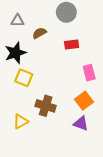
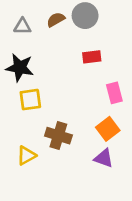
brown semicircle: (39, 33) -> (56, 20), moved
black star: (15, 53) -> (20, 68), turned 30
yellow square: (24, 78) -> (30, 100), turned -30

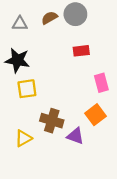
purple triangle: (104, 158) -> (75, 136), moved

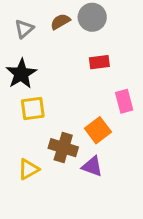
gray triangle: (20, 24) -> (24, 29), turned -42
black star: (17, 60) -> (21, 74), turned 30
orange square: (95, 115) -> (98, 130), moved

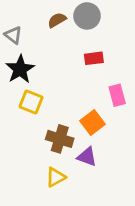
gray triangle: (24, 29) -> (13, 35), moved, turned -42
yellow square: (33, 108) -> (31, 102), turned 30
yellow triangle: (28, 169) -> (56, 177), moved

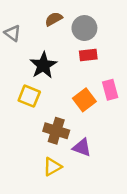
gray circle: (87, 16) -> (84, 28), moved
black star: (20, 69) -> (43, 65), moved
orange square: (92, 123) -> (84, 100), moved

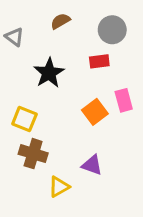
gray circle: (84, 28) -> (112, 30), moved
yellow square: (29, 96) -> (24, 119), moved
brown cross: (56, 131) -> (33, 154), moved

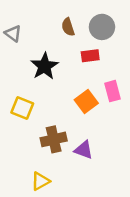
brown semicircle: (60, 21) -> (68, 27), moved, turned -78
brown cross: (33, 154) -> (54, 139), moved, turned -30
yellow triangle: (59, 187) -> (41, 181), moved

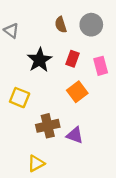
red rectangle: (90, 56) -> (72, 59), moved, turned -63
pink rectangle: (112, 91) -> (101, 66), moved

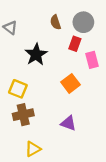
red rectangle: (72, 59) -> (75, 44), moved
brown cross: (48, 126) -> (23, 115), moved

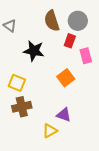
brown semicircle: (55, 22) -> (52, 21), size x1.5
black star: (36, 54) -> (34, 51), turned -30
yellow triangle: (33, 149) -> (50, 131), moved

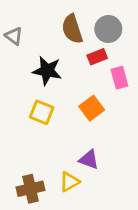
red rectangle: (70, 41) -> (97, 57), turned 48
yellow square: (17, 83) -> (42, 112), moved
brown cross: (22, 107) -> (31, 189), moved

